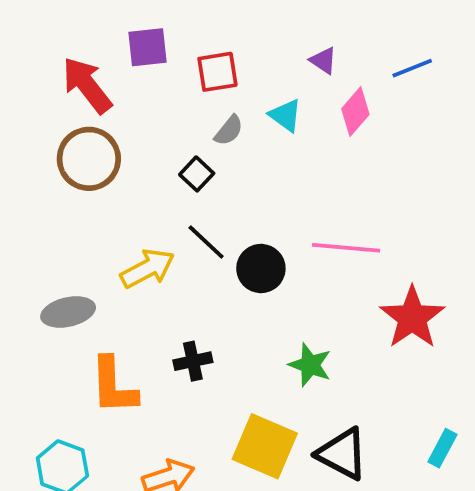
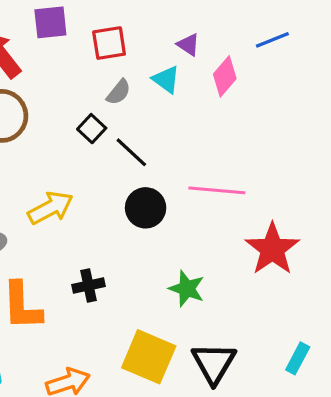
purple triangle: (323, 61) -> (188, 45), moved
black line: (206, 242) -> (131, 152), moved
black triangle: (342, 454) -> (214, 363), turned 33

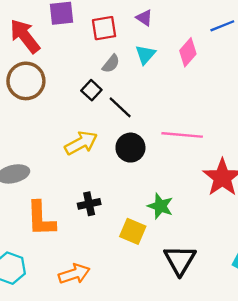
purple triangle: (188, 45) -> (144, 18), moved
cyan triangle: (166, 79) -> (145, 55), turned 35
yellow arrow: (50, 208) -> (81, 143), moved
yellow square: (149, 357) -> (133, 231), moved, size x0.7

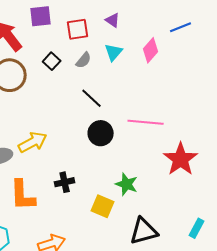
black square: (91, 90) -> (52, 61), moved
yellow arrow: (81, 143) -> (33, 142), moved
black triangle: (180, 260) -> (144, 231), turned 44

